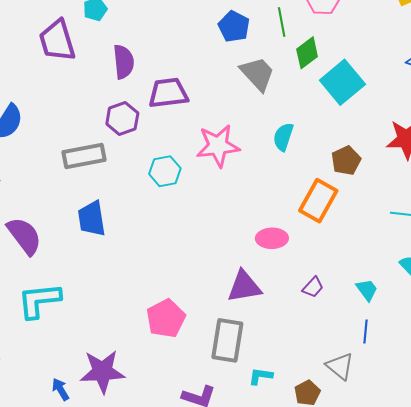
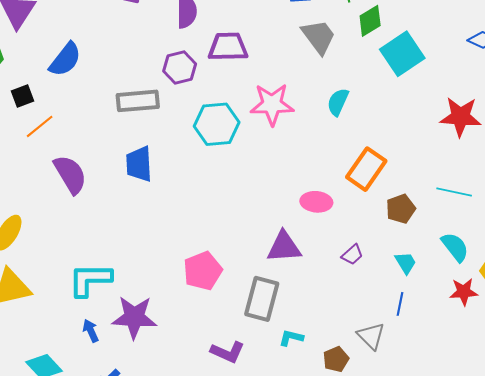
brown pentagon: (346, 161) -> (401, 209), moved
cyan hexagon: (165, 171) -> (217, 124), size x1.4
cyan L-shape: (39, 300) -> (90, 280), moved

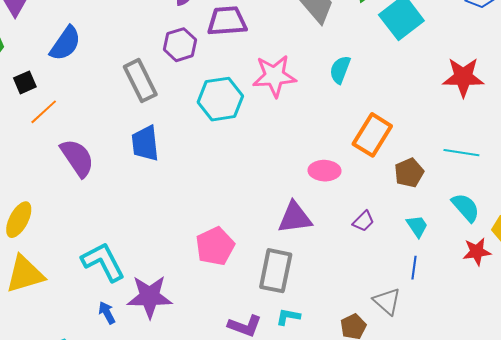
gray rectangle: (138, 101) -> (140, 81), turned 72
cyan L-shape: (90, 280) -> (103, 262), turned 66
cyan L-shape: (291, 338) -> (288, 317), moved

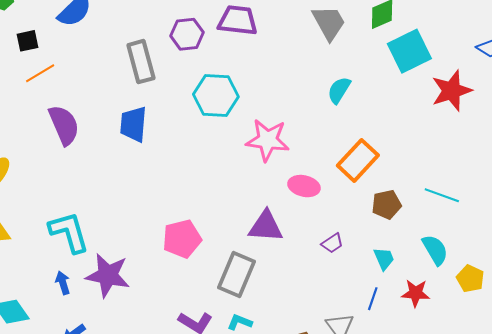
pink star: (274, 76) -> (268, 140), moved
red star: (463, 77) -> (452, 91), moved, turned -30
red star: (477, 252) -> (416, 293), moved

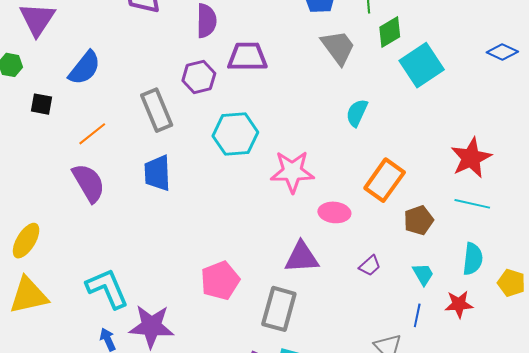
black square: (27, 41) -> (41, 104), turned 30
orange line: (40, 73) -> (92, 134), moved
red star: (452, 91) -> (471, 158), moved
cyan semicircle: (435, 250) -> (473, 259), turned 44

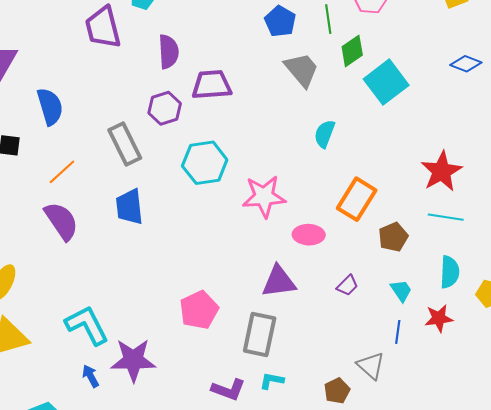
blue semicircle: (85, 68) -> (50, 107), turned -51

